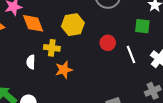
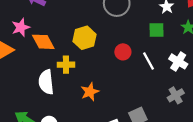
white semicircle: (31, 62) -> (46, 82), size x1.6
orange star: (64, 70) -> (90, 92), moved

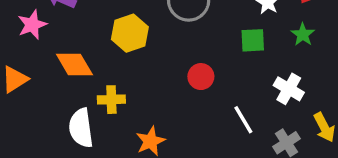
pink star: (21, 27) -> (32, 25), moved
yellow hexagon: (85, 38) -> (130, 33), moved
white line: (149, 61) -> (243, 120), moved

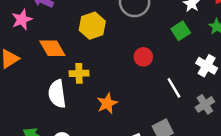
green square: (253, 40) -> (181, 31), turned -30

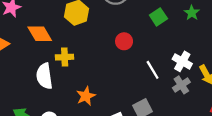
white cross: (207, 66) -> (182, 61), moved
orange star: (107, 103) -> (86, 96), moved

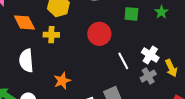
green square: (158, 17) -> (131, 14), turned 35
red circle: (124, 41) -> (99, 34), size x1.5
yellow cross: (65, 57) -> (51, 35), moved

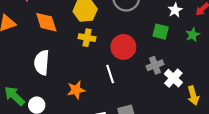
yellow cross: (51, 35) -> (87, 38), moved
white line: (123, 61) -> (110, 74), moved
gray cross: (148, 76) -> (155, 65), moved

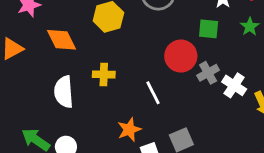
yellow cross: (87, 38) -> (104, 74), moved
red circle: (123, 47) -> (181, 56), moved
orange star: (76, 90) -> (129, 130), moved

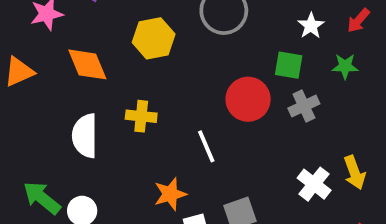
green star: (250, 27) -> (345, 66), turned 30
gray cross: (208, 73) -> (304, 106), moved
white cross: (234, 85) -> (314, 184), moved

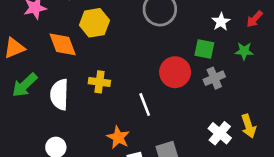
yellow hexagon: (154, 38) -> (94, 23), moved
orange star: (170, 194) -> (118, 137), turned -30
green arrow: (42, 198) -> (25, 85), moved, turned -84

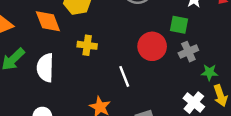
green star: (244, 51) -> (209, 72), moved
yellow cross: (99, 82) -> (87, 45), moved

